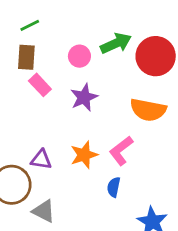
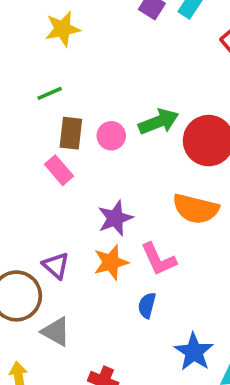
brown rectangle: (26, 57) -> (71, 133), moved
purple star: (84, 97) -> (115, 218), moved
pink L-shape: (121, 151) -> (159, 259), turned -80
purple triangle: (41, 160) -> (56, 266), turned 30

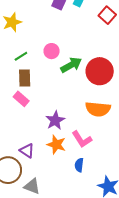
green line: (50, 93) -> (21, 56), moved
pink circle: (111, 136) -> (52, 51), moved
orange star: (111, 262) -> (56, 145), turned -30

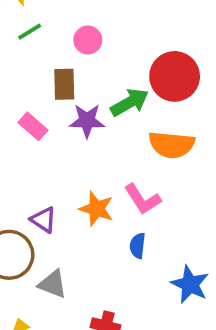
green line: (21, 56) -> (30, 32), moved
green arrow: (71, 65) -> (130, 102), moved
brown rectangle: (25, 78) -> (64, 84), moved
purple star: (55, 120) -> (87, 121), moved, turned 30

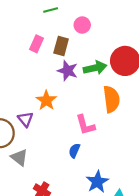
pink rectangle: (33, 126) -> (36, 44), moved, turned 56
orange semicircle: (172, 145) -> (111, 99), turned -120
orange star: (96, 209) -> (46, 100), moved

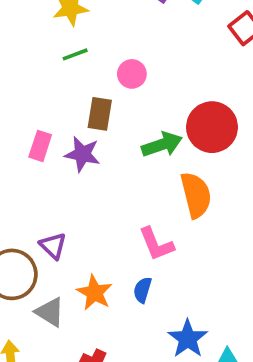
pink rectangle: (36, 44) -> (40, 146), moved
purple star: (68, 71) -> (82, 154), moved
orange star: (46, 100) -> (95, 293), moved

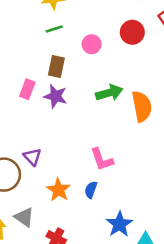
brown rectangle: (100, 114) -> (56, 66), moved
red circle: (212, 127) -> (132, 32), moved, size x0.7
orange semicircle: (196, 195) -> (142, 106), moved
gray triangle: (50, 312) -> (24, 217), moved

